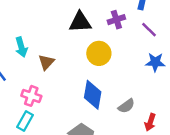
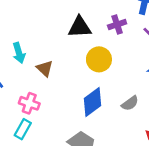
brown triangle: (46, 62) -> (45, 68), turned -30
blue diamond: (93, 95) -> (93, 102), turned 44
gray semicircle: (126, 106) -> (130, 103), moved

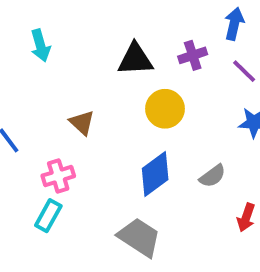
cyan arrow: (19, 53) -> (40, 45), moved
pink cross: (29, 103) -> (58, 176), turned -36

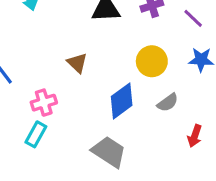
yellow circle: (165, 109) -> (152, 61), moved
brown triangle: (82, 123) -> (77, 63), moved

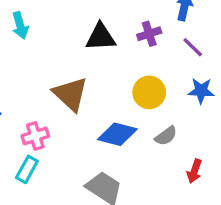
brown triangle: (77, 63) -> (70, 94), size x1.6
blue diamond: (122, 101) -> (117, 134), turned 51

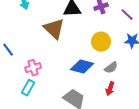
brown triangle: (70, 94) -> (54, 29), moved
red arrow: (194, 171) -> (110, 89), moved

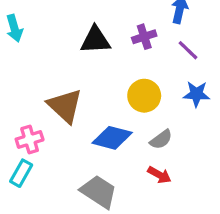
brown triangle: (54, 29) -> (65, 106), moved
red arrow: (110, 89) -> (159, 175), turned -80

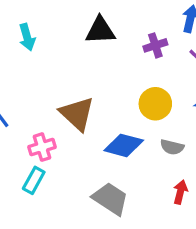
black triangle: (95, 40) -> (100, 30), moved
gray semicircle: (161, 139) -> (172, 147), turned 50
red arrow: (159, 175) -> (180, 192), moved, turned -105

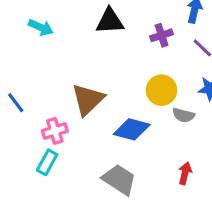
cyan arrow: (27, 37) -> (41, 27), turned -50
brown triangle: (77, 114) -> (88, 100), turned 33
gray semicircle: (172, 147) -> (183, 115), moved

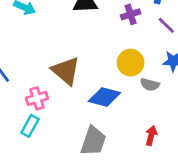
brown triangle: (88, 100) -> (66, 71), turned -36
gray trapezoid: (119, 180) -> (93, 141), turned 76

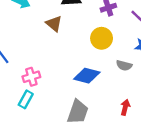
yellow circle: (131, 63) -> (102, 38), moved
brown triangle: (66, 71) -> (54, 24), moved, size x0.7

